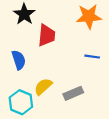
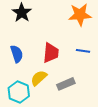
red trapezoid: (47, 35) -> (51, 53), moved

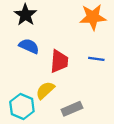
blue semicircle: (17, 54) -> (29, 46), moved, turned -48
gray rectangle: (66, 84) -> (72, 109), moved

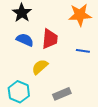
red trapezoid: (59, 61) -> (50, 39), moved
yellow semicircle: (45, 90) -> (40, 67), moved

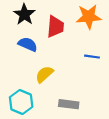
red trapezoid: (50, 39) -> (55, 27), moved
gray rectangle: (62, 94) -> (69, 104), turned 30

